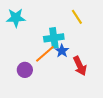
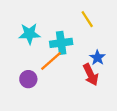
cyan star: (16, 18) -> (29, 34), moved
blue star: (62, 51) -> (97, 58), moved

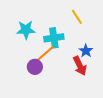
purple circle: (28, 79) -> (35, 67), moved

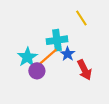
cyan star: (26, 30) -> (27, 57), moved, turned -30
blue star: (86, 51) -> (68, 54), moved

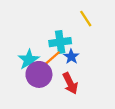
red arrow: (84, 70) -> (70, 83), moved
purple circle: (37, 71) -> (39, 74), size x1.5

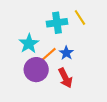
cyan cross: (60, 42) -> (57, 23), moved
cyan star: (29, 60) -> (29, 44), moved

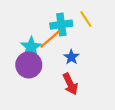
orange line: (47, 56) -> (50, 39), moved
purple circle: (36, 70) -> (29, 65), moved

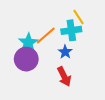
cyan cross: (61, 25) -> (71, 30), moved

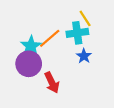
blue star: (65, 52) -> (84, 56), moved
red arrow: (64, 76) -> (52, 83), moved

